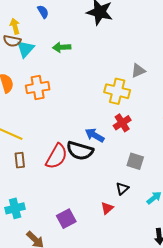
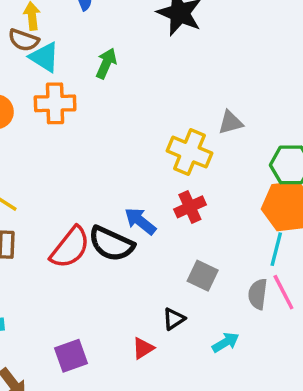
green arrow: (62, 47) -> (106, 63), turned 108
cyan triangle: (26, 49) -> (44, 57), turned -48
orange cross: (38, 87) -> (55, 103), moved

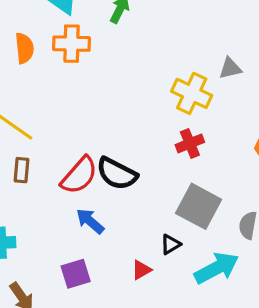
blue arrow: (140, 221) -> (90, 221), moved
gray square: (203, 276) -> (199, 206), size x1.6
cyan arrow: (225, 342) -> (217, 268), size x1.8

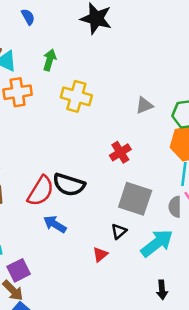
gray triangle: (230, 68) -> (144, 105), moved
yellow cross: (192, 93) -> (76, 96), moved
purple square: (76, 274) -> (19, 270), moved

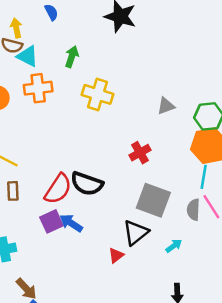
black triangle: (119, 231) -> (136, 233), size x1.6
cyan arrow: (157, 243) -> (174, 246), size x0.5
purple square: (19, 270) -> (51, 221), moved

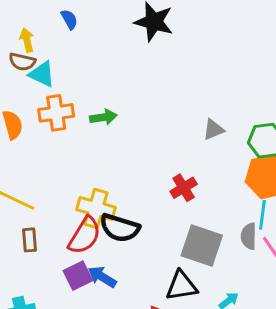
green arrow: (72, 57) -> (103, 117), moved, turned 65
yellow cross: (97, 94) -> (96, 208), moved
gray semicircle: (193, 210) -> (249, 236), moved
black triangle: (136, 233) -> (182, 286), turned 32

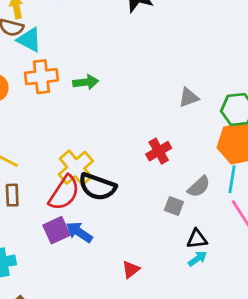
yellow cross: (96, 208) -> (76, 168), turned 32
gray semicircle: (249, 236) -> (199, 187), moved, turned -135
gray square: (202, 246) -> (174, 206), size x0.5
black triangle: (182, 286) -> (197, 239), moved, size x0.7

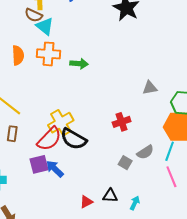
black triangle: (197, 239) -> (110, 196), moved
cyan arrow: (197, 259) -> (135, 203), turned -40

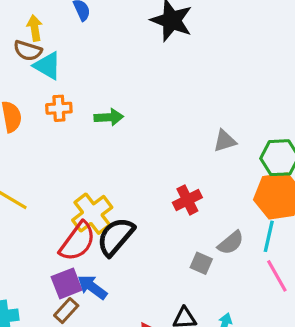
orange cross: (48, 54) -> (59, 108), size x0.7
brown rectangle: (12, 134) -> (66, 311), moved, turned 42
black semicircle: (74, 139) -> (116, 237), turned 108

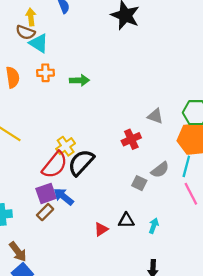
gray triangle: (225, 141) -> (155, 116), moved, turned 35
yellow cross: (92, 214) -> (66, 146), size x0.7

